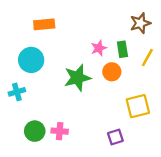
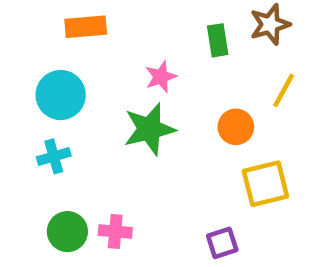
pink star: (99, 48) -> (161, 77), moved
green rectangle: (122, 49) -> (218, 40), moved
orange circle: (112, 72) -> (236, 127), moved
cyan cross: (17, 92) -> (54, 156), moved

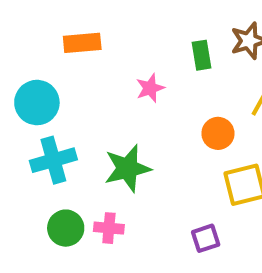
cyan circle: (61, 95) -> (37, 103), moved
green star: (149, 129) -> (127, 168), moved
cyan cross: (54, 156) -> (53, 160), size x1.5

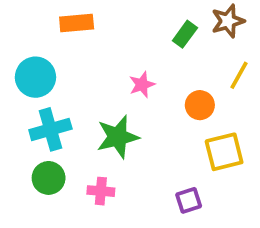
green rectangle: (202, 55) -> (185, 34), turned 45
pink star: (150, 88) -> (142, 85), moved
green circle: (66, 228) -> (49, 178), moved

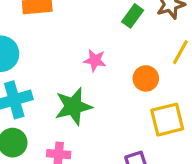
pink star: (142, 85) -> (95, 60), turned 30

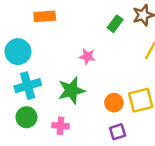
orange circle: (146, 78) -> (114, 103), moved

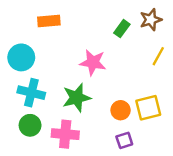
pink star: (87, 56) -> (93, 62), size x1.5
cyan cross: (28, 86) -> (31, 93), turned 30
pink cross: (60, 126) -> (65, 134), size x1.5

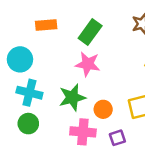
green rectangle: (122, 29) -> (90, 32), moved, size x1.5
orange circle: (121, 110) -> (103, 109), moved
pink cross: (65, 134) -> (83, 132), moved

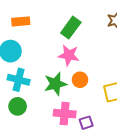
orange rectangle: (46, 25) -> (21, 21), moved
orange circle: (103, 109) -> (80, 80), moved
purple square: (117, 138) -> (86, 123), moved

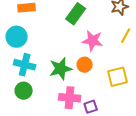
pink star: (69, 55) -> (93, 41), moved

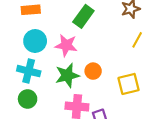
cyan circle: (17, 37) -> (35, 41), moved
pink star: (93, 41) -> (66, 45), moved

